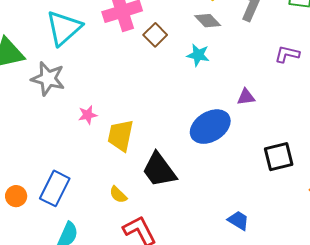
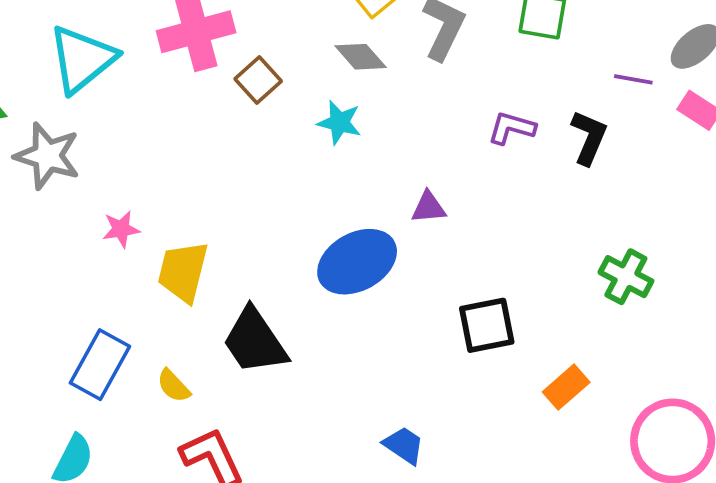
blue rectangle: (55, 188) -> (100, 365), moved

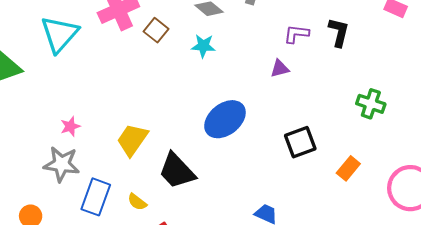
gray star: (47, 156) -> (62, 164), moved
purple triangle: (429, 207) -> (280, 69), moved
pink star: (121, 229) -> (70, 126), moved
yellow trapezoid: (183, 272) -> (132, 140), turned 30

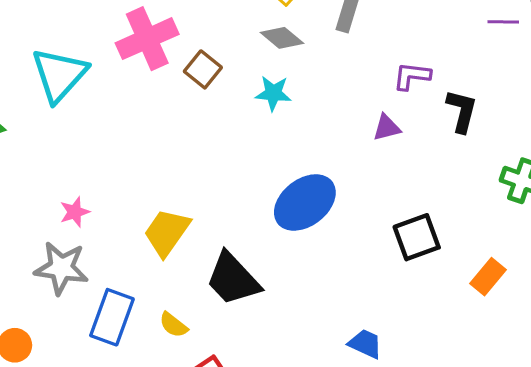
black L-shape: (339, 32) -> (462, 111), moved

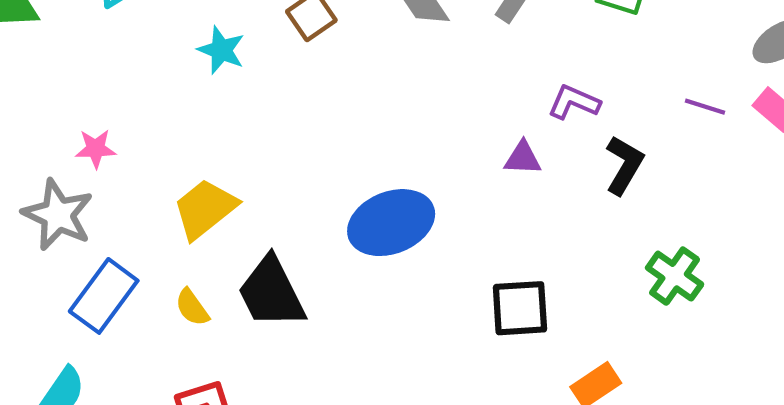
purple line: (503, 22) -> (705, 107), moved
cyan star: (273, 93) -> (221, 50), moved
yellow semicircle: (173, 325) -> (192, 307), moved

